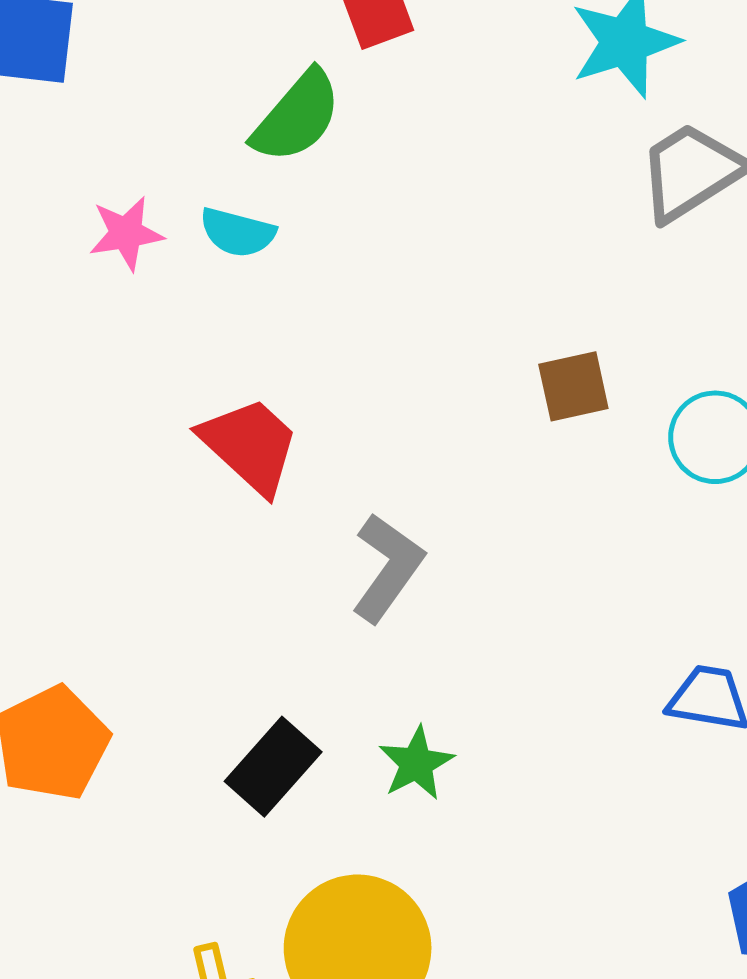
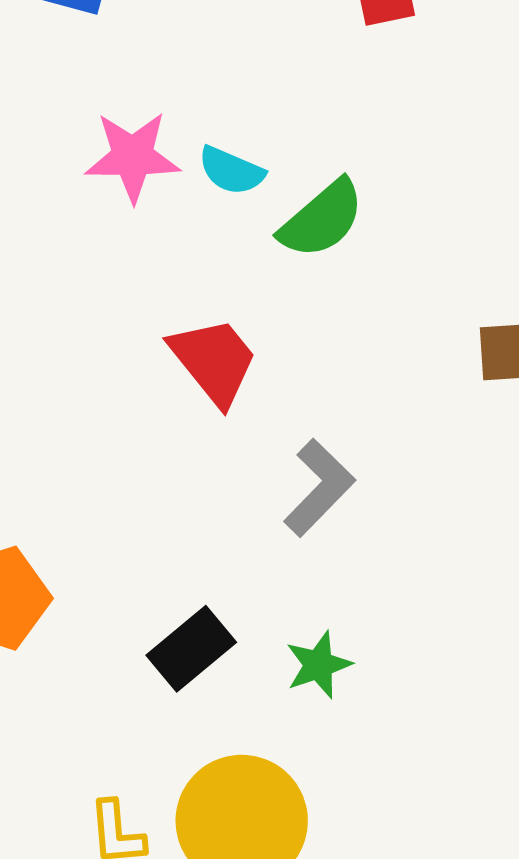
green semicircle: (297, 117) -> (322, 219), moved
pink star: (126, 233) -> (133, 157), size x1.4

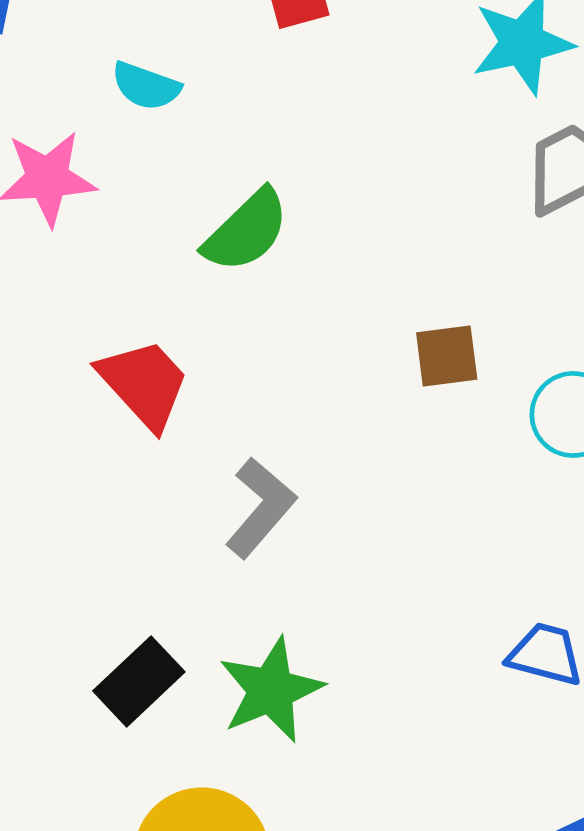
cyan semicircle: (231, 171) -> (146, 86), moved
green star: (319, 665) -> (271, 690), size x1.5

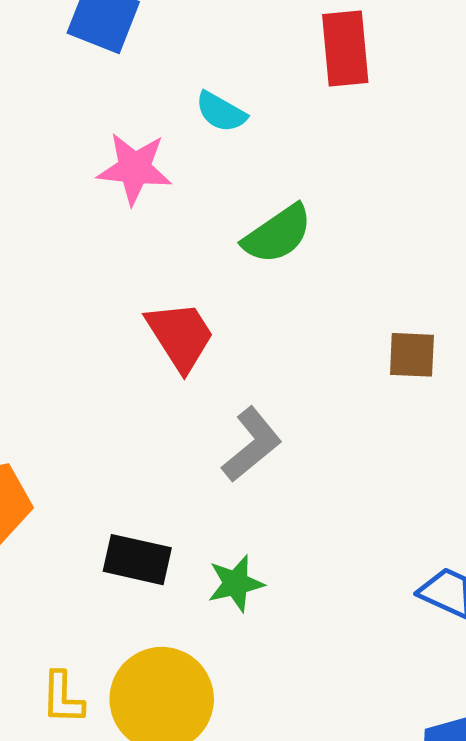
black rectangle: (139, 681) -> (137, 560), turned 46
green star: (271, 690) -> (236, 583), size x0.7

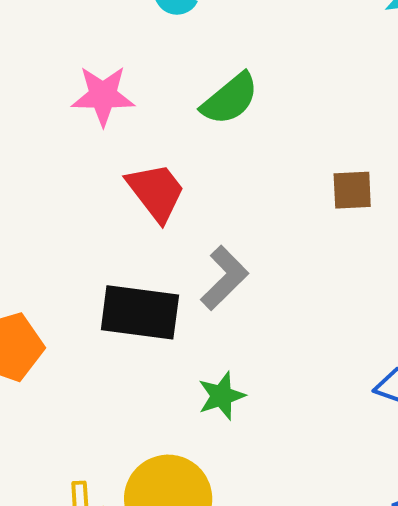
pink star: (135, 168) -> (103, 96), moved
black rectangle: (137, 560) -> (140, 312), moved, size x1.4

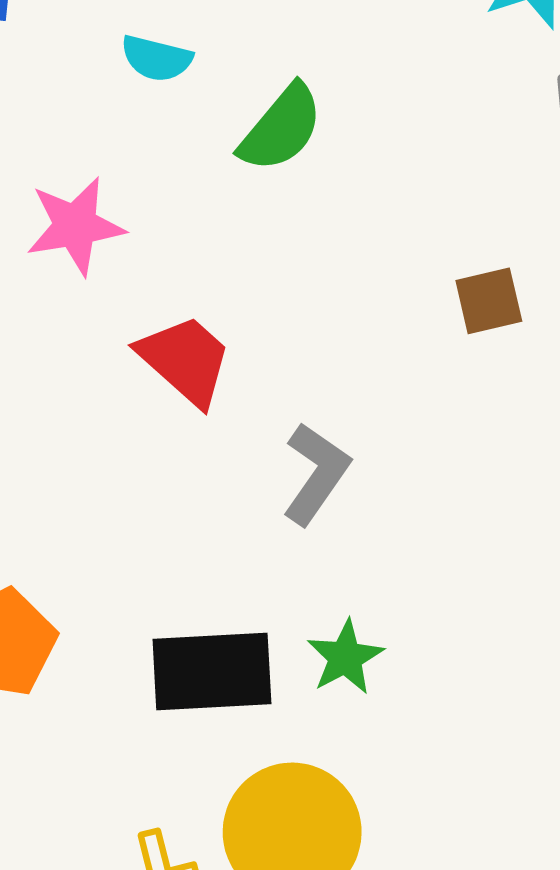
green semicircle: (230, 99) -> (281, 128), moved
black rectangle: (140, 312) -> (212, 671), moved

